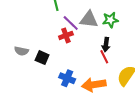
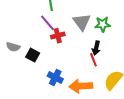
gray triangle: (89, 19) -> (82, 22), turned 42
purple line: (71, 23) -> (48, 23), moved

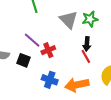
purple line: (48, 23) -> (32, 40), moved
red cross: (58, 36) -> (48, 50), moved

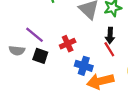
purple line: (32, 40) -> (35, 35), moved
blue cross: (50, 80) -> (84, 66), moved

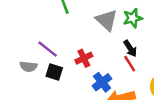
black arrow: (110, 35) -> (130, 48), turned -35
blue cross: (84, 66) -> (102, 82), turned 36

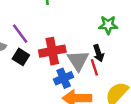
gray triangle: (107, 20) -> (78, 60), moved
red cross: (84, 58) -> (52, 51), size x1.5

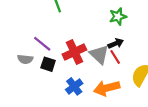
black arrow: (99, 53) -> (116, 43), turned -80
blue cross: (64, 78) -> (74, 86), moved

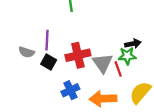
green star: (118, 16) -> (127, 56), moved
black arrow: (116, 43) -> (133, 44), moved
purple line: (42, 44) -> (47, 40), turned 42

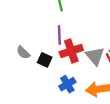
purple line: (47, 40) -> (59, 35), moved
gray semicircle: (26, 52) -> (23, 53), turned 32

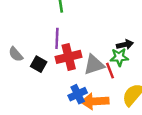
gray triangle: (95, 56) -> (94, 65), turned 48
blue cross: (67, 84) -> (78, 94), moved

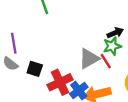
purple line: (57, 38) -> (14, 43), moved
red cross: (69, 57) -> (60, 82), moved

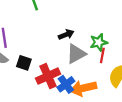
black arrow: (115, 33) -> (66, 35), moved
red line: (106, 61) -> (102, 55), moved, turned 42

